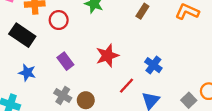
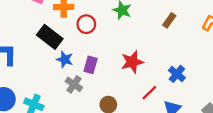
purple rectangle: (65, 61) -> (91, 65), turned 49
blue star: (27, 73) -> (65, 59), moved
gray cross: (63, 95) -> (74, 84), moved

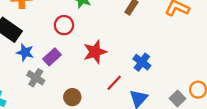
red circle: (86, 24) -> (64, 25), moved
purple rectangle: (91, 65) -> (52, 57), turned 35

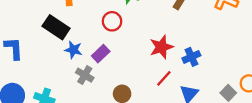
red star: (95, 52) -> (161, 47), moved
blue cross: (142, 62) -> (191, 57), turned 30

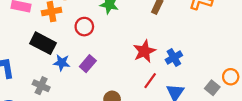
red circle: (112, 21) -> (84, 27), moved
gray cross: (85, 75) -> (41, 86), moved

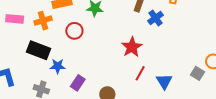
blue cross: (174, 58) -> (156, 18), moved
purple rectangle: (88, 64) -> (78, 83), moved

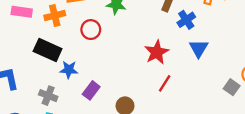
blue triangle: (164, 81) -> (199, 48), moved

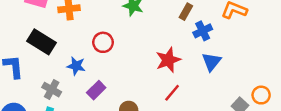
red circle: (91, 30) -> (103, 42), moved
black rectangle: (48, 50) -> (42, 42), moved

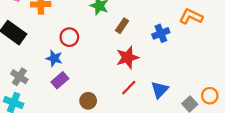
brown rectangle: (186, 12) -> (122, 26), moved
blue triangle: (211, 62) -> (160, 90), moved
blue star: (76, 66) -> (54, 58), moved

